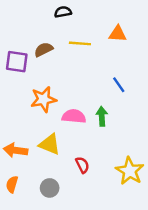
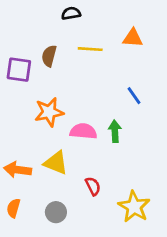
brown semicircle: (44, 50) -> (49, 56), turned -48
yellow star: (130, 171) -> (134, 207), moved

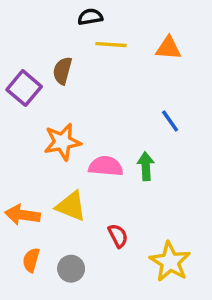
yellow line: (90, 49) -> (111, 45), moved
purple square: (19, 70) -> (24, 88), turned 32
orange semicircle: (13, 208) -> (31, 260), moved

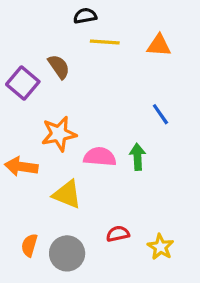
brown semicircle: (62, 71) -> (59, 67), turned 130
orange arrow: (22, 215) -> (21, 167), moved
red semicircle: (118, 236) -> (118, 234), moved, turned -75
yellow star: (170, 262) -> (160, 247), size x0.7
gray circle: (71, 269) -> (67, 253), size x1.4

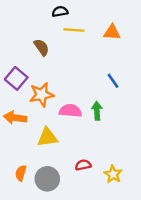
purple square: (23, 83) -> (16, 78), moved
yellow triangle: (67, 194) -> (47, 137), turned -30

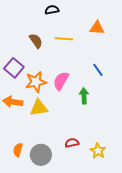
yellow line: (74, 30) -> (64, 39), moved
pink semicircle: (70, 111) -> (61, 81), moved, turned -66
yellow triangle: (47, 137) -> (39, 108), moved

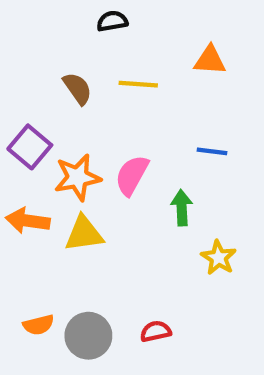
blue line: (98, 70) -> (212, 151), turned -48
red semicircle: (72, 143) -> (156, 331), moved
orange semicircle: (18, 150) -> (38, 325), turned -120
yellow star: (98, 151) -> (219, 258), moved

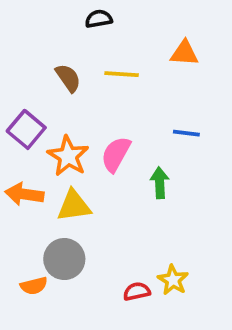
orange star: (78, 177) -> (68, 156), turned -30
yellow star: (219, 258) -> (173, 280), moved
gray circle: (88, 336) -> (64, 259), moved

